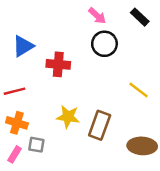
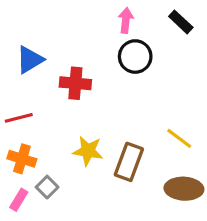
pink arrow: (97, 16) -> (126, 20), turned -126
yellow line: (139, 90) -> (179, 138), moved
gray square: (36, 145) -> (47, 187), turned 35

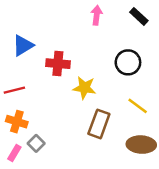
black circle: (135, 57) -> (128, 62), moved
yellow star: (88, 151) -> (84, 88), moved

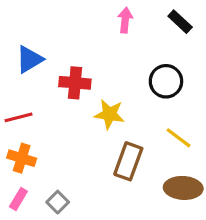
gray square: (36, 143) -> (58, 202), moved

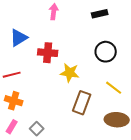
pink arrow: (125, 20) -> (54, 12), moved
black rectangle: (180, 22) -> (100, 14), moved, turned -56

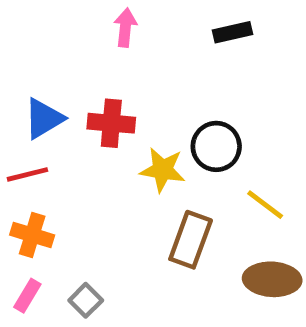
blue triangle: (19, 38) -> (44, 118), moved
black circle: (106, 52) -> (216, 146), moved

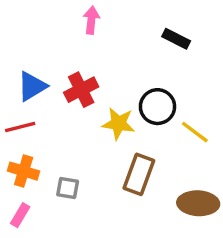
black rectangle: (233, 32) -> (176, 39), moved, turned 40
red cross: (111, 123) -> (81, 90), turned -32
yellow line: (265, 205) -> (195, 132), moved
gray square: (86, 300) -> (68, 188), moved, turned -35

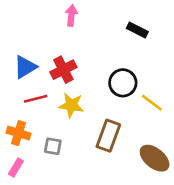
yellow star: (118, 124) -> (71, 105), moved
red line: (20, 127) -> (36, 99), moved
brown ellipse: (198, 203) -> (155, 158), turned 36

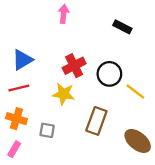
red cross: (63, 70) -> (74, 66), moved
red line: (36, 99) -> (19, 88), moved

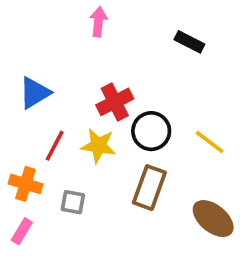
black circle: (109, 74) -> (151, 131), moved
red line: (19, 88) -> (55, 146), moved, turned -48

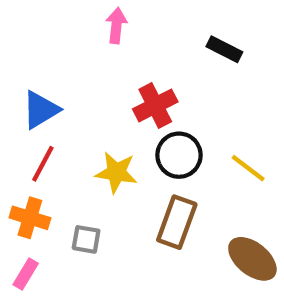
red cross: (115, 102) -> (155, 105), moved
red line: (55, 146) -> (43, 164), moved

